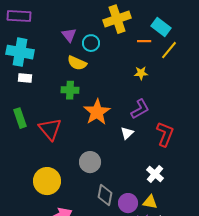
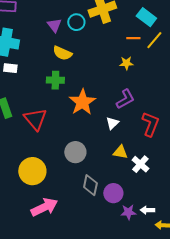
orange line: (144, 41) -> (133, 38), moved
cyan circle: (91, 43) -> (76, 22), moved
yellow triangle: (150, 202) -> (120, 152), moved

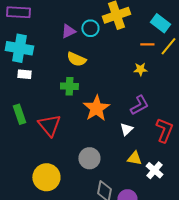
purple triangle: (54, 25) -> (68, 31), turned 42

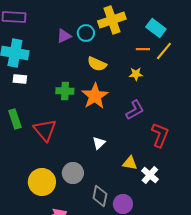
yellow semicircle: (76, 59) -> (97, 64), moved
orange star: (96, 108) -> (95, 96), moved
white triangle: (126, 129) -> (99, 143), moved
gray circle: (89, 158) -> (73, 173), moved

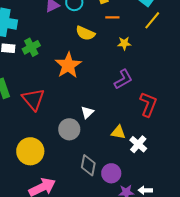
orange line: (143, 49) -> (112, 17), moved
green cross: (65, 91) -> (31, 47), moved, turned -30
orange star: (95, 96) -> (68, 65), moved
gray circle: (73, 173) -> (69, 129), moved

